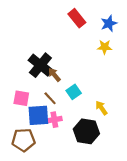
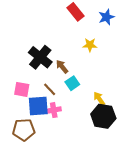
yellow star: (105, 47) -> (90, 45), moved
brown arrow: (54, 75) -> (62, 67), moved
black hexagon: (86, 131) -> (103, 116), moved

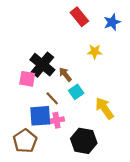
pink square: (22, 89) -> (27, 79), moved
yellow arrow: (99, 99) -> (104, 108), size x1.5
black hexagon: (103, 116) -> (84, 141), moved
brown pentagon: (24, 130) -> (25, 141), turned -30

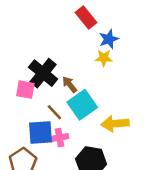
blue star: (112, 22) -> (109, 39), moved
cyan square: (76, 92) -> (82, 105), size x1.6
yellow arrow: (104, 108) -> (115, 124), turned -60

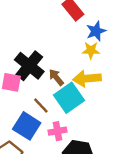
yellow arrow: (115, 124) -> (87, 79), moved
blue square: (41, 132) -> (27, 126), turned 36
pink cross: (59, 138) -> (57, 131), moved

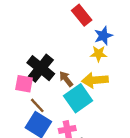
brown line: (41, 105) -> (37, 105), moved

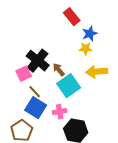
yellow arrow: (95, 80) -> (97, 72), moved
pink square: (24, 84) -> (24, 74), turned -35

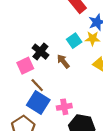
black cross: (38, 61) -> (40, 52), size x0.7
cyan square: (69, 86) -> (74, 41), moved, size x0.6

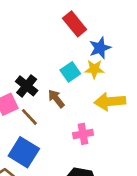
brown line: (37, 85) -> (29, 117), moved
pink cross: (64, 107) -> (83, 134), moved

